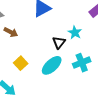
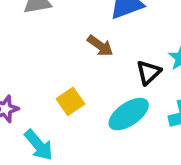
brown arrow: (11, 32) -> (100, 46), moved

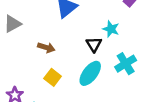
brown arrow: (100, 46) -> (46, 48), moved

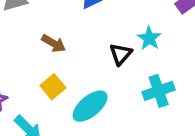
cyan ellipse: (90, 73) -> (90, 106), moved

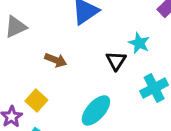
yellow square: (53, 87) -> (36, 101), moved

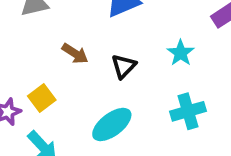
black triangle: (116, 61) -> (124, 66), moved

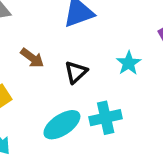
cyan cross: (188, 111) -> (106, 118), moved

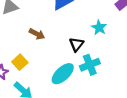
black triangle: (76, 72) -> (76, 44), moved

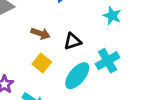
black triangle: (76, 44) -> (73, 41), moved, turned 42
yellow square: (20, 62) -> (42, 63), moved

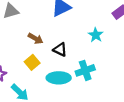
black triangle: (73, 41) -> (60, 50), turned 32
cyan ellipse: (77, 76) -> (59, 78), turned 40

